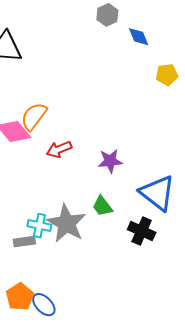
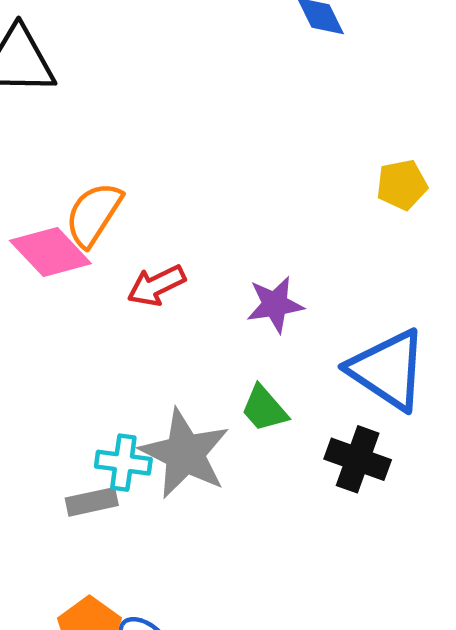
yellow pentagon: (167, 75) -> (402, 185), moved

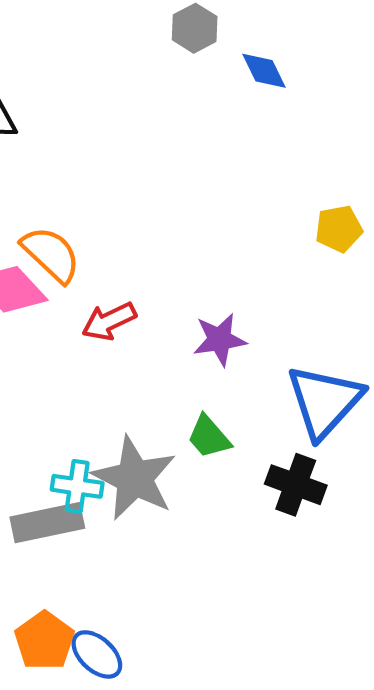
orange semicircle: (94, 214) -> (51, 254), turned 100
blue triangle: (388, 370) -> (324, 401), turned 38
gray rectangle: (92, 502) -> (47, 523), size x1.5

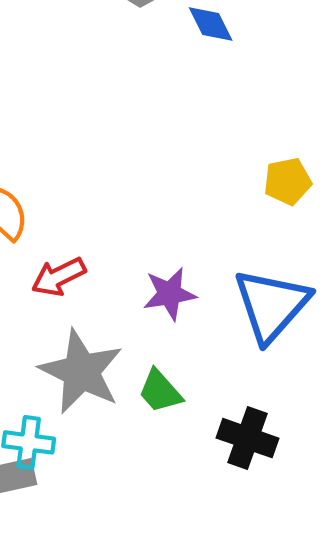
blue triangle: (324, 401) -> (271, 305), moved
gray star: (134, 478) -> (81, 372), moved

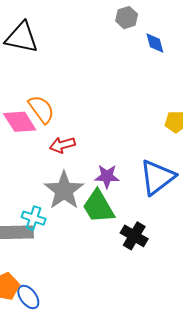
purple star: (170, 294) -> (107, 176), moved
green trapezoid: (160, 391) -> (98, 207), size x1.6

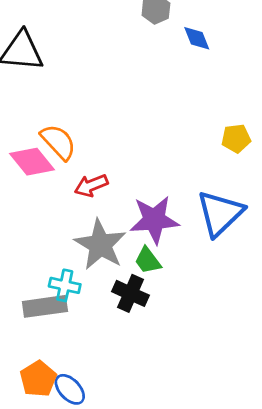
purple star: (107, 176) -> (154, 220), size x1.5
green trapezoid: (98, 207) -> (148, 261), size x0.6
black cross: (134, 236) -> (130, 293), moved

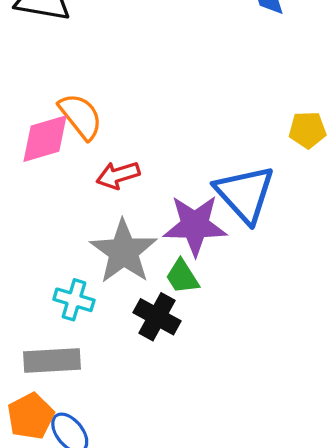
pink diamond: (32, 162) -> (45, 139), turned -72
blue triangle: (220, 213) -> (245, 194), moved, turned -33
gray rectangle: (45, 306) -> (52, 360), moved

